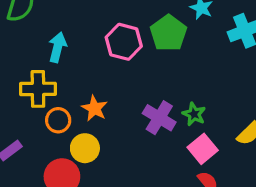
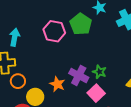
orange star: (95, 108) -> (57, 84), moved
pink square: (203, 149) -> (96, 93), moved

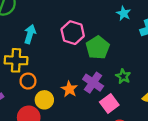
green pentagon: (81, 24) -> (98, 48), moved
green star: (99, 72) -> (123, 76), moved

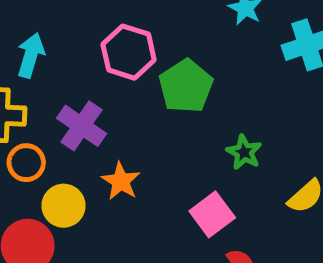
purple cross: (93, 83) -> (82, 126), moved

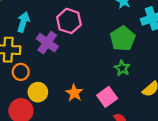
green pentagon: (186, 86) -> (123, 39), moved
purple cross: (82, 126) -> (47, 43), moved
orange star: (121, 181) -> (74, 93), moved

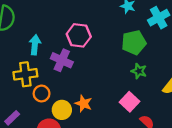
green pentagon: (123, 39) -> (134, 42), turned 30
orange star: (74, 93) -> (84, 104), moved

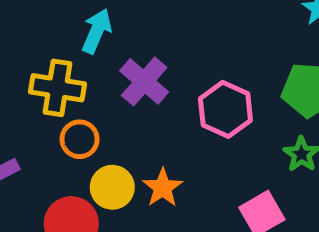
pink hexagon: (79, 35) -> (225, 109), moved

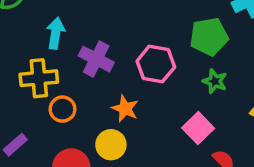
yellow circle: (112, 187) -> (111, 145), moved
orange star: (163, 188) -> (125, 109), moved

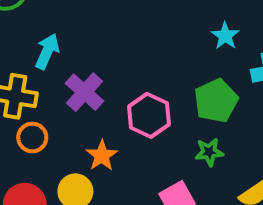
green pentagon: (209, 37) -> (216, 101), turned -30
green star: (215, 81) -> (209, 152), turned 30

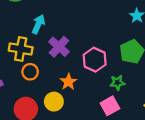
green star: (209, 152) -> (117, 83), moved

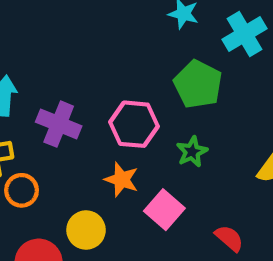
orange star: (68, 82) -> (122, 180), moved
pink square: (110, 106) -> (164, 210), moved

